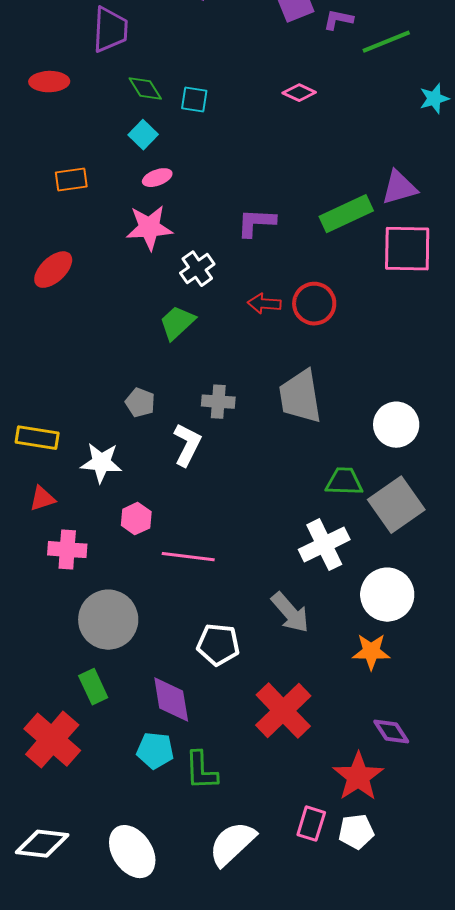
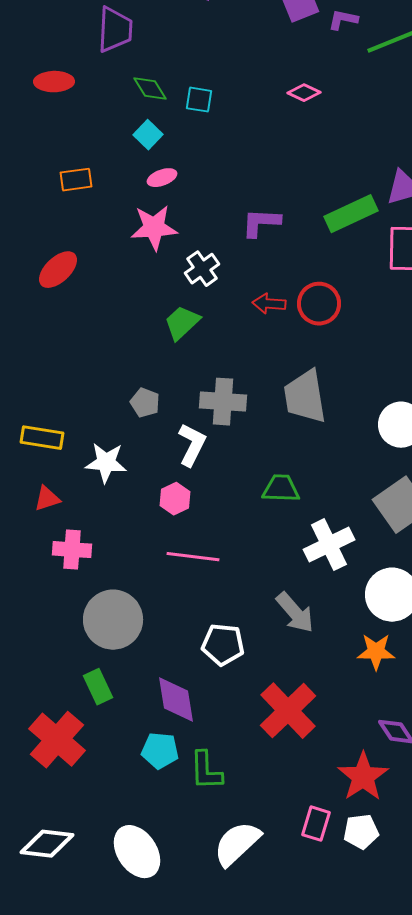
gray cross: (218, 402) -> (223, 402), size x1.4
green trapezoid: (344, 482) -> (281, 489), moved
pink hexagon: (136, 519) -> (175, 499), moved

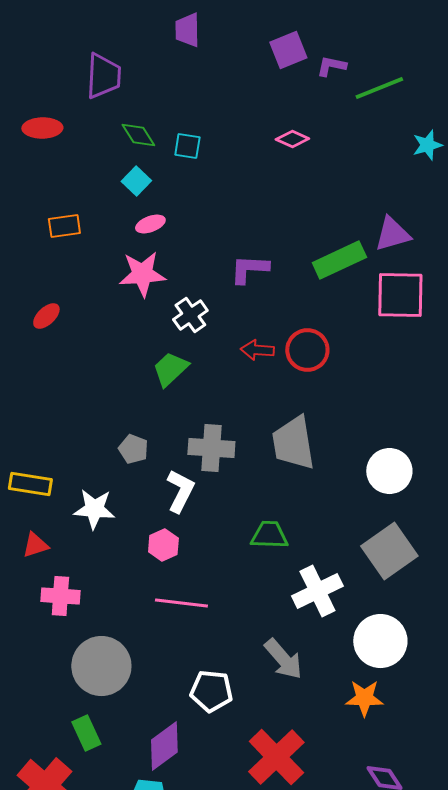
red ellipse: (58, 270) -> (46, 316), size x0.7
purple diamond: (176, 700) -> (164, 746), turned 63

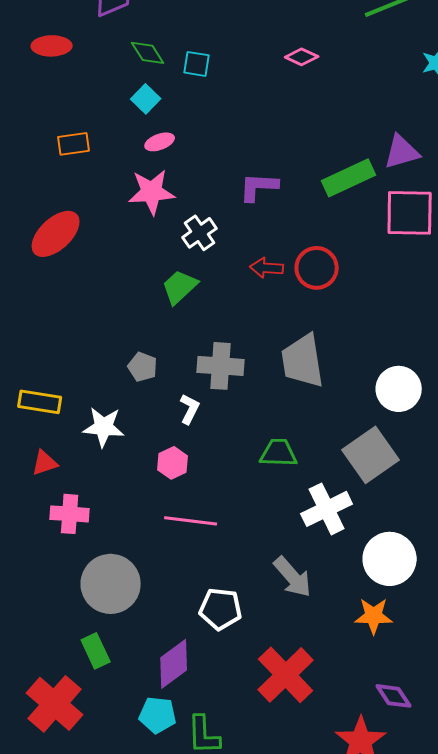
red ellipse: (46, 316) -> (56, 234), size x1.8
white L-shape: (180, 491) -> (190, 409), size x0.7
gray square: (389, 551) -> (371, 455), moved

